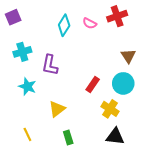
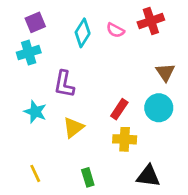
purple square: (13, 17) -> (35, 22), moved
cyan cross: (22, 52) -> (29, 53), moved
yellow triangle: (57, 109) -> (73, 127), moved
yellow cross: (110, 109) -> (125, 139), moved, turned -30

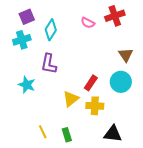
cyan diamond: (83, 33) -> (51, 30), moved
yellow triangle: (73, 127) -> (71, 99), moved
yellow line: (35, 173) -> (43, 132), moved

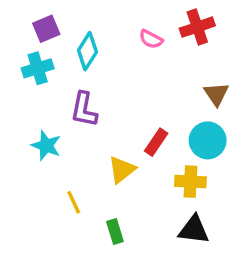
yellow cross: (95, 106) -> (190, 182), moved
yellow line: (43, 132) -> (74, 202), moved

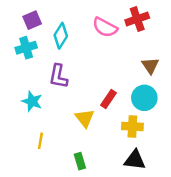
pink semicircle: (151, 39) -> (105, 27), size x1.5
yellow triangle: (122, 170) -> (85, 118), turned -30
yellow line: (74, 202) -> (40, 141), moved, turned 35

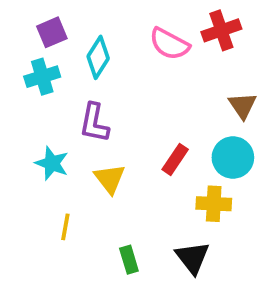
yellow triangle: (85, 118) -> (110, 179), moved
black triangle: (135, 160) -> (192, 258), moved, turned 45

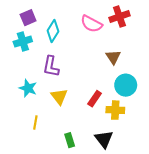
brown triangle: (243, 106) -> (113, 57), moved
red rectangle: (175, 159) -> (95, 99), moved

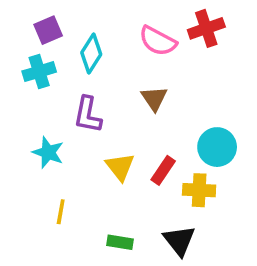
brown triangle: (113, 57) -> (154, 98), moved
yellow triangle: (59, 97) -> (120, 167), moved
green rectangle: (70, 140) -> (120, 242), turned -64

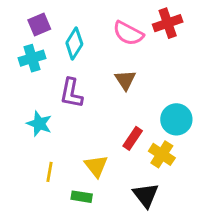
yellow triangle: (120, 167) -> (96, 166), moved
yellow cross: (199, 190) -> (162, 154), turned 30
green rectangle: (120, 242) -> (82, 197), moved

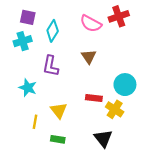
purple square: (39, 25) -> (28, 17), turned 35
red rectangle: (133, 138) -> (94, 98), turned 63
yellow triangle: (96, 166) -> (59, 110), moved

